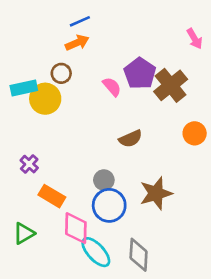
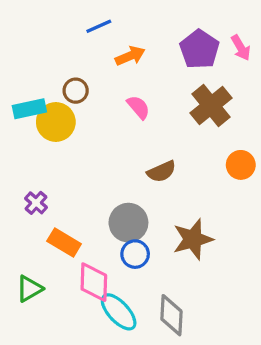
orange arrow: (77, 43) -> (130, 56), moved
purple pentagon: (140, 73) -> (199, 49), moved
gray circle: (104, 180) -> (128, 223), size x1.5
blue circle: (109, 205) -> (135, 254), size x0.7

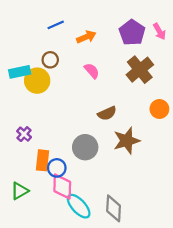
blue line: (99, 26) -> (56, 25), moved
brown star: (193, 239) -> (127, 141), moved
orange rectangle: (64, 243) -> (43, 160), turned 65
blue circle: (135, 254) -> (57, 168), moved

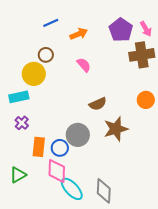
brown cross: (140, 70) -> (142, 55), moved, turned 30
cyan rectangle: (20, 72) -> (19, 97), moved
blue circle: (57, 168) -> (60, 148), moved

